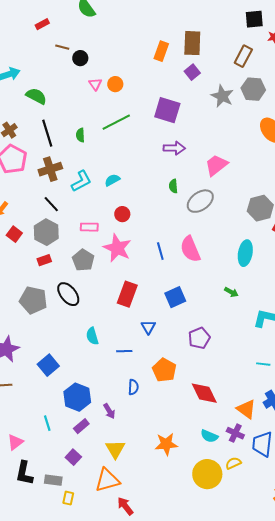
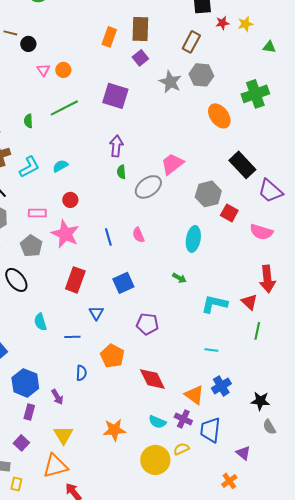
purple arrow: (174, 148) -> (116, 146), moved, turned -85
pink trapezoid: (216, 165) -> (172, 164), moved
pink semicircle: (190, 249) -> (138, 235), size x0.6
purple pentagon: (199, 338) -> (147, 324), turned 30
purple rectangle: (81, 426) -> (29, 412), turned -35

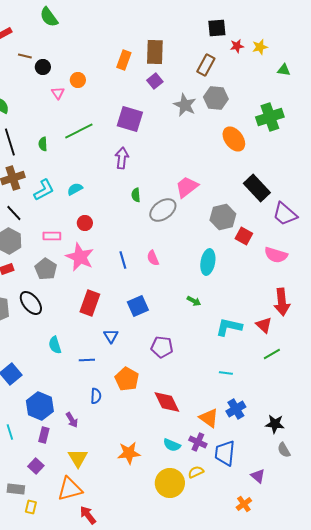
orange circle: (63, 70) -> (78, 80), moved
purple arrow: (116, 146) -> (122, 158), moved
green line: (257, 331) -> (272, 354), turned 48

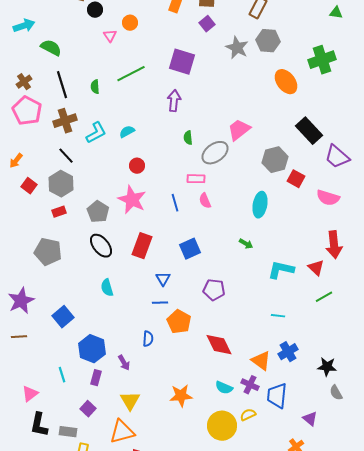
pink rectangle: (52, 236) -> (196, 179), moved
black ellipse: (31, 303) -> (101, 246), moved
blue line: (87, 360) -> (160, 303), moved

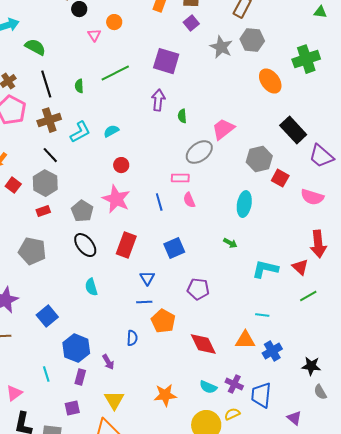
green semicircle: (188, 138) -> (182, 116), moved
orange triangle: (261, 361) -> (245, 340), moved, turned -35
purple square: (88, 409) -> (72, 408), turned 35

